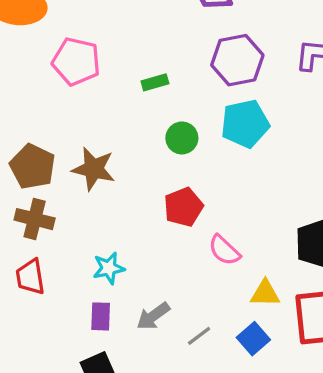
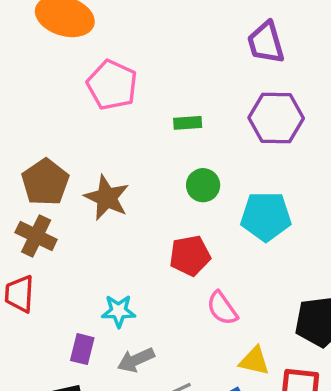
cyan pentagon: (245, 124) -> (266, 216), moved
cyan star: (109, 268) -> (119, 311), moved

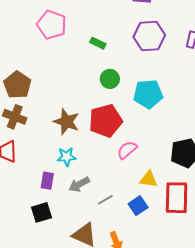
green rectangle: (188, 123) -> (98, 43), turned 35
brown star: (107, 198) -> (66, 122), moved
red pentagon: (190, 256) -> (106, 121), size x1.4
pink semicircle: (222, 308) -> (127, 150), turned 90

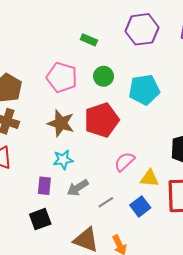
pink pentagon: (52, 25) -> (62, 77), moved
pink semicircle: (127, 150) -> (125, 162), moved

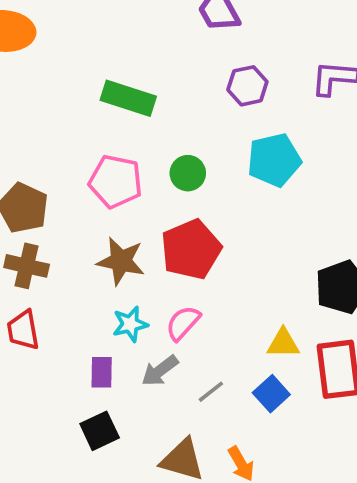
purple hexagon: (142, 29) -> (247, 86), size x0.7
green rectangle: (89, 40) -> (128, 98), moved, size x1.8
cyan pentagon: (144, 90) -> (274, 160), moved
pink semicircle: (125, 162) -> (183, 323), moved

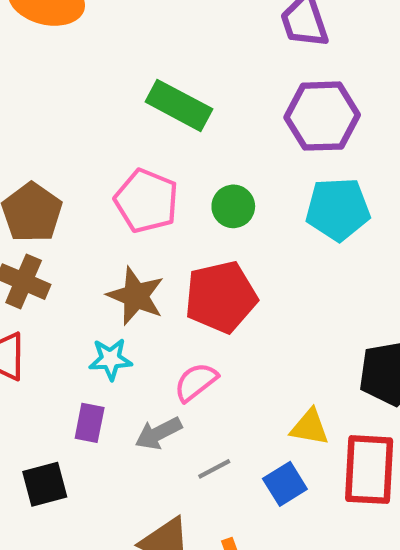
purple hexagon: (247, 86) -> (322, 116), size x1.5
cyan star: (130, 324) -> (110, 359), moved
black square: (100, 431) -> (45, 484), moved

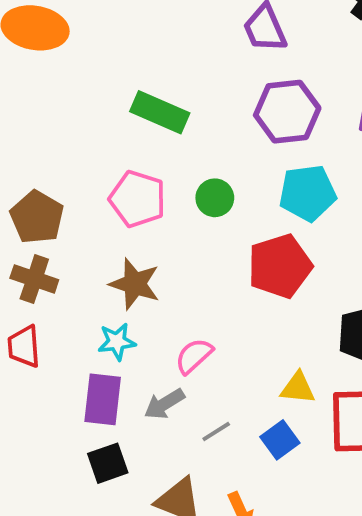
red pentagon: (221, 297) -> (280, 266), moved
purple rectangle: (90, 423) -> (103, 399), size x1.5
black square: (45, 484) -> (108, 463), moved

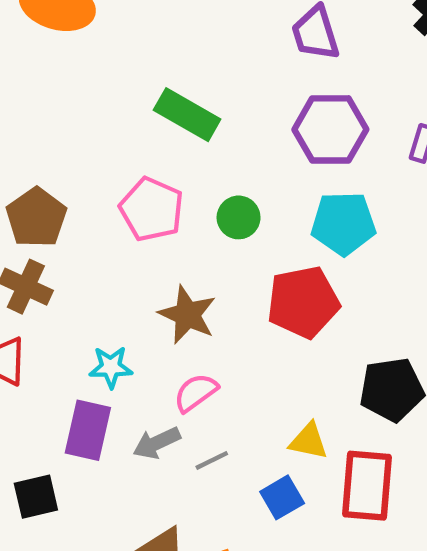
brown star: (135, 284) -> (187, 315), moved
gray line: (216, 432) -> (212, 460), moved
black square: (108, 463) -> (36, 497), moved

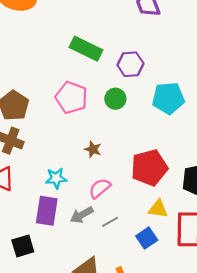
purple hexagon: (330, 129) -> (130, 64), moved, size x0.7
red pentagon: (303, 302) -> (149, 168), moved
brown star: (187, 315) -> (93, 149), size x0.6

